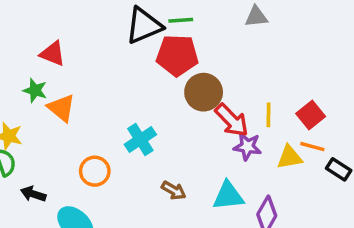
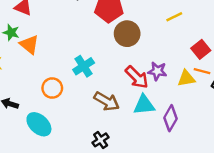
yellow line: (268, 115) -> (174, 17), moved, turned 63
red arrow: (232, 120) -> (137, 77), moved
brown arrow: (174, 190) -> (107, 101), size x1.5

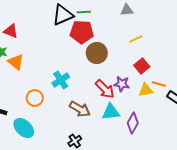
red square: (201, 49) -> (142, 66), moved

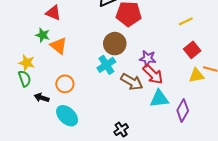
brown circle: (97, 53) -> (115, 44), moved
purple star: (122, 84) -> (148, 58), moved
orange circle: (35, 98) -> (65, 84), moved
brown arrow: (80, 109) -> (132, 82), moved

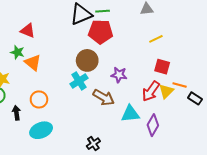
red square: (192, 50) -> (162, 67), turned -35
red arrow: (153, 74) -> (151, 91), moved, turned 80
yellow triangle: (196, 75) -> (166, 91), turned -35
black arrow: (42, 98) -> (16, 113), turned 64
cyan ellipse: (67, 116) -> (41, 130), turned -65

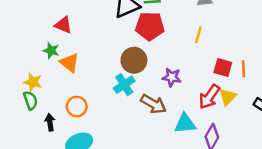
yellow line: (156, 39) -> (198, 35), moved, turned -48
orange line: (180, 85) -> (244, 69), moved, turned 72

